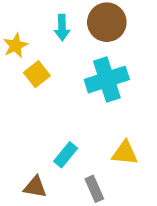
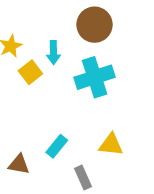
cyan arrow: (62, 28) -> (53, 53), moved
brown triangle: (35, 187) -> (19, 164), moved

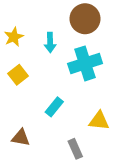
yellow square: (30, 72) -> (18, 75), moved
cyan rectangle: (57, 146) -> (54, 107), moved

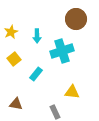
brown circle: (85, 19) -> (76, 19), moved
cyan rectangle: (54, 107) -> (36, 74), moved

